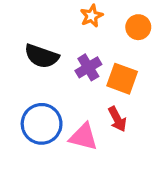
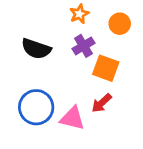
purple cross: (88, 67) -> (83, 46), moved
red arrow: (117, 119) -> (102, 103), turned 75

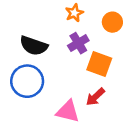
blue circle: (36, 107) -> (27, 81), moved

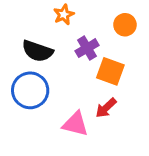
orange star: (74, 13) -> (64, 15), moved

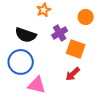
pink triangle: (75, 124) -> (37, 85), moved

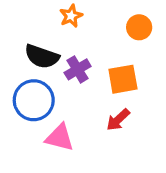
purple cross: (60, 33) -> (78, 69), moved
orange square: (76, 49) -> (123, 79), turned -30

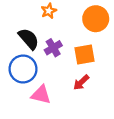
orange circle: (139, 27) -> (96, 19), size x1.5
black semicircle: (42, 56) -> (29, 39), turned -150

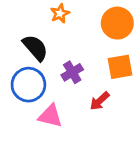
purple cross: (53, 48) -> (72, 72), moved
orange square: (85, 54) -> (120, 67), moved

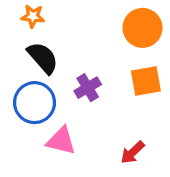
orange star: (60, 14) -> (33, 16), moved, turned 30
red arrow: (100, 101) -> (133, 152), moved

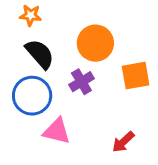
orange circle: (142, 28) -> (95, 43), moved

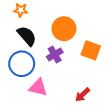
orange square: (136, 76) -> (91, 50), turned 30

